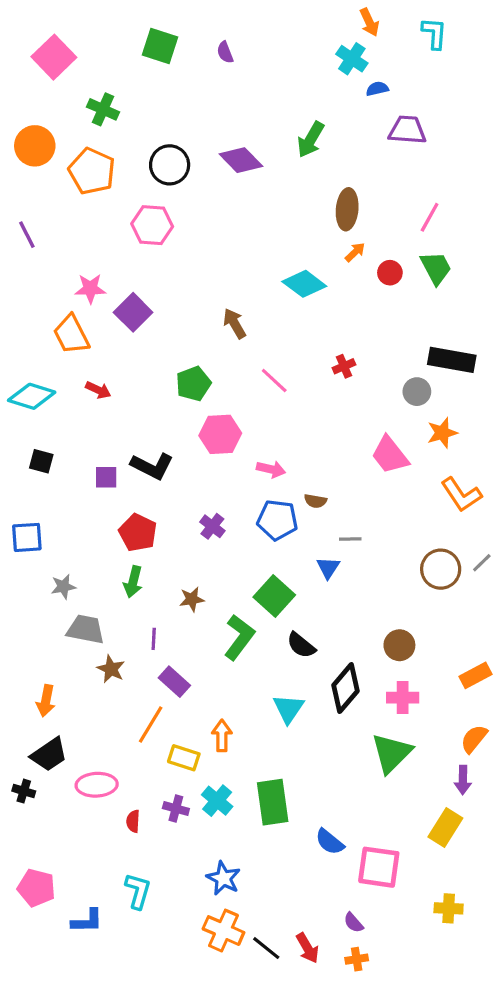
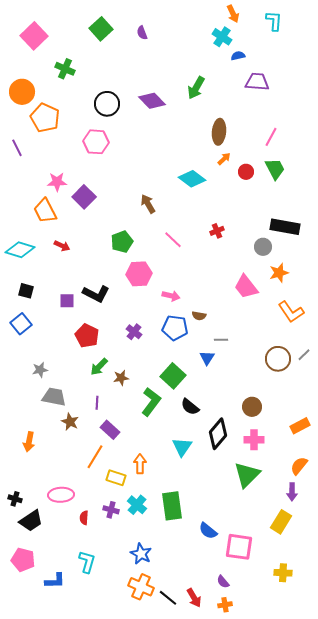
green square: (160, 46) -> (101, 29), turned 30
orange pentagon: (92, 171) -> (45, 118), moved
blue square: (27, 537) -> (21, 324), moved, turned -35
green arrow: (133, 582) -> (99, 367), moved, turned 30
black trapezoid: (49, 755) -> (31, 521), moved

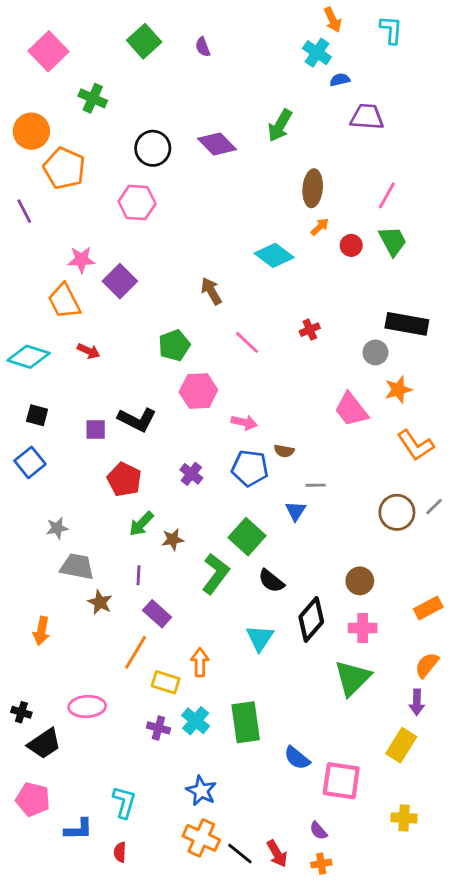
red semicircle: (84, 518) -> (120, 852), moved

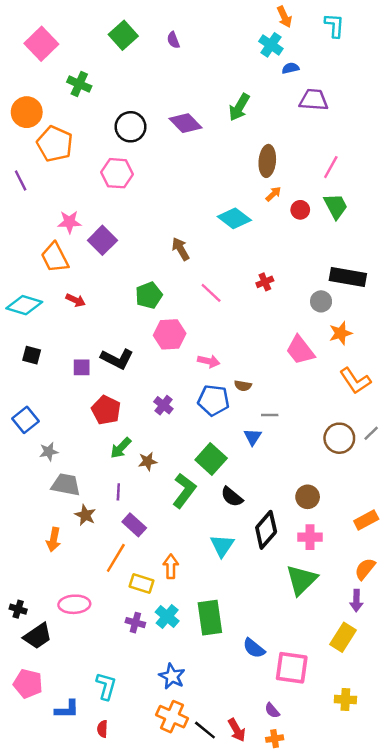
blue square: (30, 462) -> (25, 420), moved
orange arrow: (41, 631) -> (54, 540), moved

